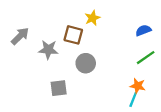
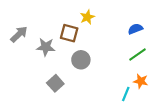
orange star: (138, 86) -> (141, 81), moved
gray square: (59, 88) -> (55, 83), turned -35

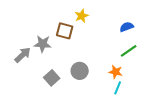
gray arrow: (19, 34) -> (23, 55), moved
gray circle: (81, 60) -> (80, 71), moved
orange star: (141, 81) -> (116, 72), moved

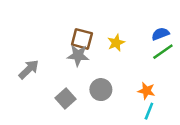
yellow star: (82, 16) -> (116, 43), moved
gray star: (43, 44) -> (78, 55), moved
green line: (129, 51) -> (163, 52), moved

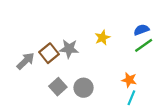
brown square: (82, 39) -> (49, 53), moved, turned 36
gray circle: (101, 90) -> (83, 88), moved

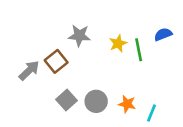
green line: (144, 45) -> (139, 50), moved, turned -66
gray star: (69, 49) -> (79, 36), moved
orange star: (129, 80) -> (127, 104), moved

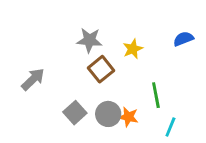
green line: (139, 50) -> (156, 95), moved
brown square: (56, 61) -> (101, 69), moved
orange star: (127, 104) -> (128, 117), moved

